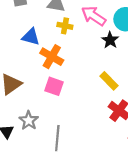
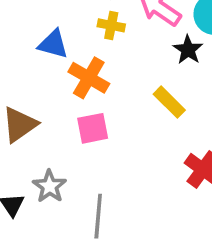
yellow rectangle: (109, 81) -> (169, 102), moved
pink square: (54, 86) -> (93, 128), turned -30

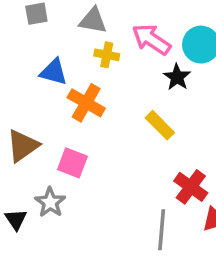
pink square: (93, 128) -> (72, 163), moved, turned 32
gray line: (98, 216) -> (162, 230), moved

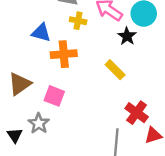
orange cross: (86, 103) -> (64, 54), turned -35

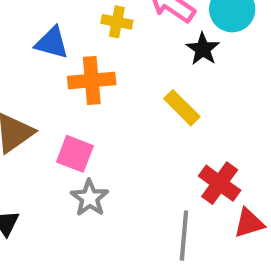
gray star: (39, 123) -> (90, 198), moved

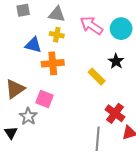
yellow cross: (117, 22) -> (57, 35), moved
black star: (203, 49) -> (116, 61), moved
gray star: (90, 198) -> (28, 116), moved

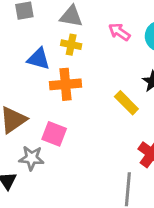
pink arrow: (92, 26) -> (119, 32), size x0.7
gray star: (28, 116) -> (31, 158), turned -30

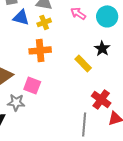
yellow cross: (71, 45) -> (44, 22), turned -32
blue triangle: (39, 59) -> (21, 17), moved

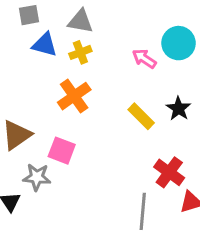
pink arrow: (78, 13) -> (144, 59), moved
black star: (102, 48) -> (179, 109), moved
orange cross: (40, 50) -> (74, 96), turned -30

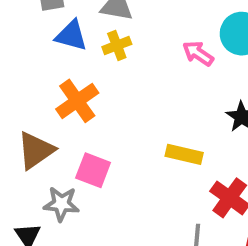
orange cross: (74, 96) -> (77, 101), moved
yellow rectangle: (141, 116) -> (184, 154), moved, turned -32

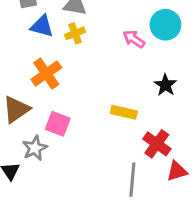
gray star: (61, 204) -> (35, 148), turned -30

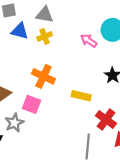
orange cross: (46, 74) -> (43, 76), moved, turned -30

